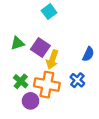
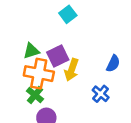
purple square: (40, 48) -> (58, 56), turned 30
orange cross: (47, 85) -> (39, 74), moved

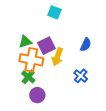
cyan square: (68, 14) -> (54, 12), turned -32
blue semicircle: (113, 63) -> (86, 45), moved

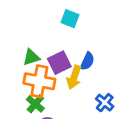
blue semicircle: (86, 45) -> (87, 61), moved

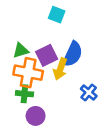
blue semicircle: (87, 61) -> (73, 54), size x1.5
green cross: (35, 104) -> (24, 94), turned -35

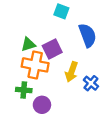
blue semicircle: (73, 54) -> (88, 35), moved, turned -45
yellow arrow: (60, 69) -> (72, 72), moved
green cross: (24, 94) -> (24, 90), moved

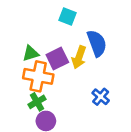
yellow arrow: (72, 72) -> (79, 57), moved
green cross: (24, 90) -> (37, 102), moved, turned -35

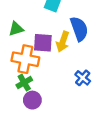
green triangle: (31, 53) -> (16, 29), moved
purple square: (57, 59) -> (43, 43), turned 30

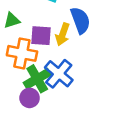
blue cross: (83, 78) -> (59, 74), moved, size x1.6
green cross: (24, 83) -> (37, 79), moved, size x1.5

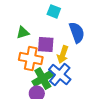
yellow arrow: (63, 34) -> (63, 54), moved

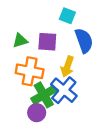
cyan square: (54, 11) -> (67, 16), moved
purple square: (46, 44) -> (47, 42), moved

